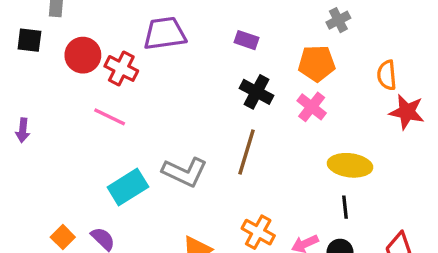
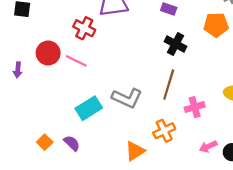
red circle: (83, 55) -> (48, 53), moved
pink cross: (312, 107) -> (195, 107), moved, turned 36
orange cross: (258, 232) -> (164, 131), moved, turned 35

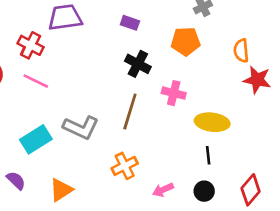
pink line: (76, 61) -> (36, 81), moved
pink cross: (195, 107) -> (174, 93), moved, turned 30
pink arrow: (208, 147) -> (163, 190), moved
orange triangle: (135, 151) -> (61, 190), moved

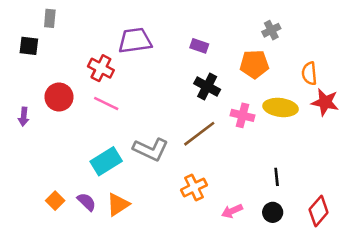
brown line: (130, 112) -> (199, 134), turned 36
yellow ellipse: (212, 122) -> (281, 107), moved
orange triangle: (61, 190) -> (118, 204), moved

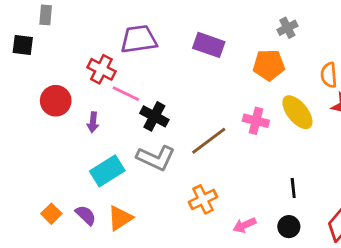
purple rectangle: (199, 46) -> (209, 45), size x1.5
black cross: (207, 87) -> (154, 116), moved
pink line: (106, 104) -> (126, 94), moved
yellow ellipse: (281, 107) -> (297, 112), turned 44
purple arrow: (24, 117) -> (93, 122), moved

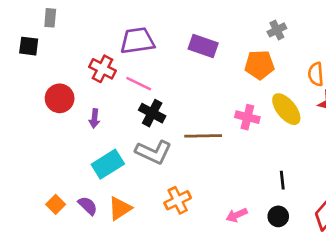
pink line: (126, 94) -> (139, 84), moved
brown line: (209, 141) -> (203, 136), turned 36
orange cross: (203, 199) -> (178, 200), moved

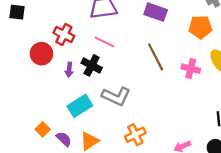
red cross: (102, 69) -> (64, 34), moved
black cross: (152, 113) -> (92, 65), moved
brown line: (203, 136) -> (156, 57), moved, turned 64
orange square: (56, 204) -> (43, 129), moved

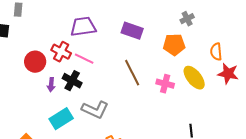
red cross: (64, 34) -> (61, 52), moved
red circle: (41, 54) -> (35, 62), moved

